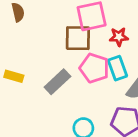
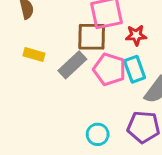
yellow rectangle: (14, 76) -> (34, 55), moved
gray rectangle: (57, 82) -> (72, 65), moved

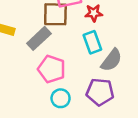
pink pentagon: (109, 69) -> (52, 69), moved

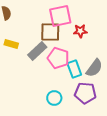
cyan rectangle: (92, 42) -> (74, 69), moved
pink pentagon: (52, 69) -> (58, 58), moved

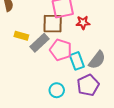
yellow rectangle: (11, 44) -> (21, 36), moved
purple pentagon: (85, 93) -> (88, 85), turned -30

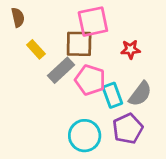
red star: (83, 23) -> (130, 49), moved
yellow rectangle: (21, 36) -> (36, 49), moved, turned 32
cyan circle: (57, 90) -> (85, 136), size x1.5

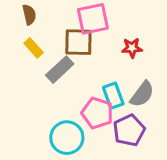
brown semicircle: (18, 17) -> (29, 15), moved
pink pentagon: (90, 80) -> (97, 113), moved
cyan circle: (85, 136) -> (67, 138), moved

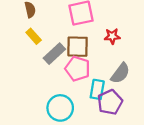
brown square: (78, 42) -> (78, 47), moved
cyan rectangle: (113, 96) -> (97, 89), moved, turned 30
pink pentagon: (97, 113) -> (78, 69), moved

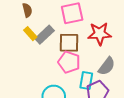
red star: (112, 36) -> (100, 34), size x1.6
gray rectangle: (54, 54) -> (45, 35), moved

